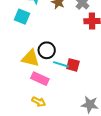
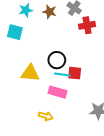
black circle: (47, 50) -> (57, 60), moved
pink rectangle: (40, 79) -> (58, 92), moved

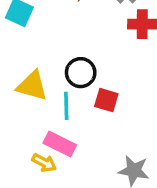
cyan line: (62, 74) -> (66, 106), moved, turned 70
pink rectangle: (58, 92) -> (60, 144), moved

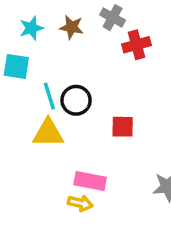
black circle: (81, 73) -> (76, 100), moved
cyan line: (66, 106) -> (49, 96), moved

